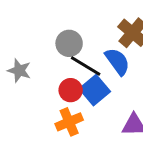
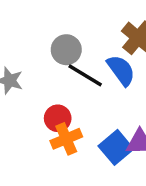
red circle: (71, 90) -> (58, 118), moved
blue square: (95, 90) -> (116, 147), moved

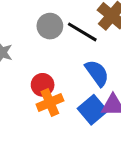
blue semicircle: (121, 70) -> (97, 73), moved
black line: (85, 75) -> (82, 32), moved

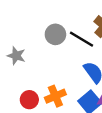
red circle: (43, 85) -> (29, 100), moved

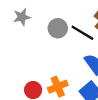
gray star: (16, 56) -> (22, 17), moved, turned -30

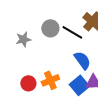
gray star: (22, 17) -> (23, 39), moved

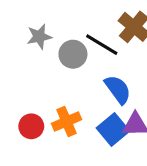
gray circle: (50, 28) -> (73, 54), moved
gray star: (23, 39) -> (39, 37), moved

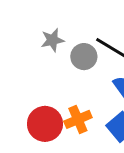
red circle: (31, 126) -> (45, 124), size x1.5

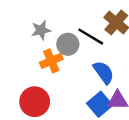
orange cross: (78, 119) -> (51, 61), moved

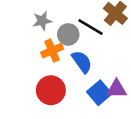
blue semicircle: (104, 72) -> (82, 62), moved
red circle: (35, 102) -> (51, 90), moved

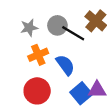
gray circle: (68, 34) -> (57, 25), moved

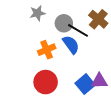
gray star: (29, 28) -> (37, 13), moved
blue semicircle: (65, 65) -> (71, 45), moved

